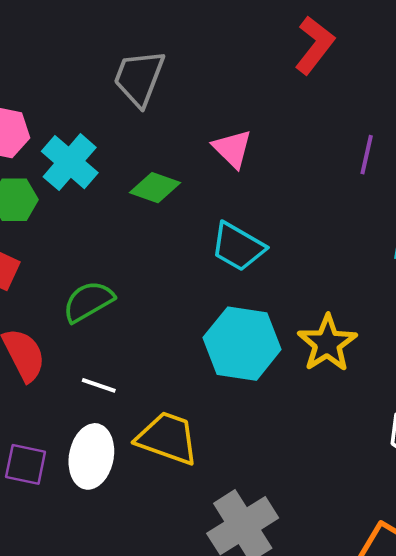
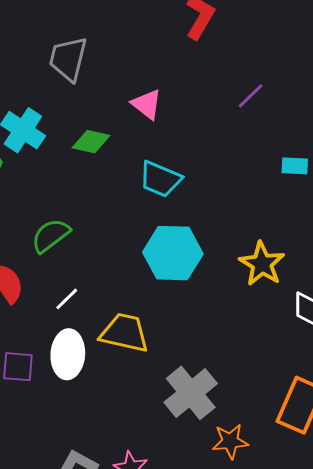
purple line: (367, 155) -> (250, 96), turned 40
yellow star: (327, 343) -> (262, 264), moved
white line: (99, 385) -> (67, 299), turned -56

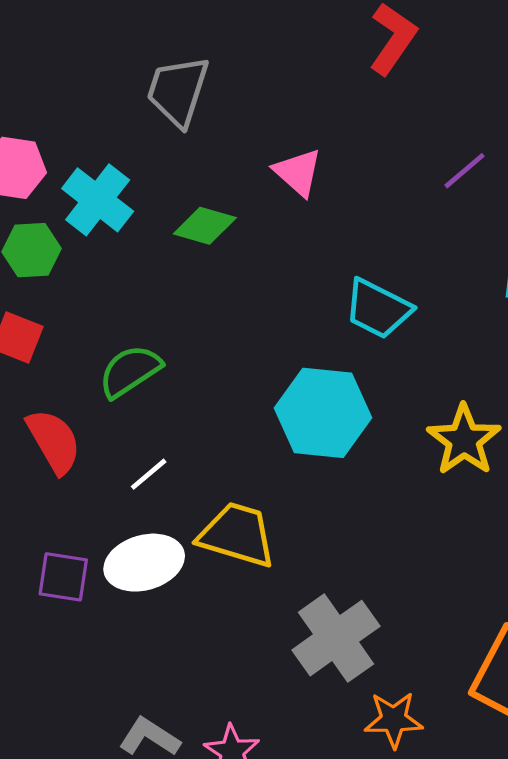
cyan trapezoid: (160, 179) -> (378, 309), moved
white ellipse: (68, 354) -> (144, 563), turned 66

